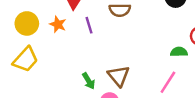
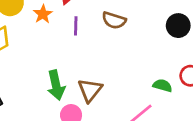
green arrow: (89, 81) -> (56, 85), size x1.5

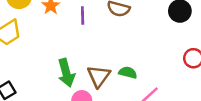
green semicircle: (163, 86) -> (128, 73), moved

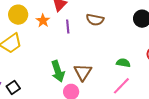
green semicircle: (128, 73) -> (123, 63), moved

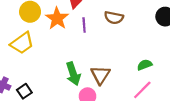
orange star: (43, 21) -> (57, 18), size x1.5
green semicircle: (123, 63) -> (145, 65), turned -32

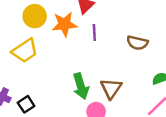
orange star: (57, 18) -> (64, 24), turned 30
brown semicircle: (114, 18) -> (137, 43), moved

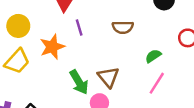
orange star: (64, 24) -> (52, 47), moved

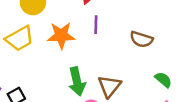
green semicircle: (153, 56) -> (163, 80), turned 56

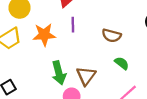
green semicircle: (163, 80) -> (122, 63), moved

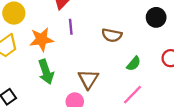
green semicircle: (122, 63) -> (134, 64), moved, turned 96
green arrow: (59, 73) -> (46, 72), moved

